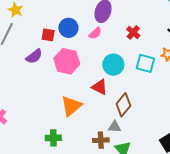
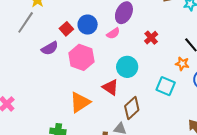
red square: (48, 35) -> (66, 29), turned 32
cyan square: (145, 63) -> (166, 86), moved

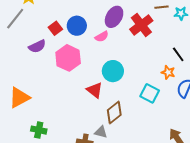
red cross: (151, 38) -> (141, 25), moved, size x1.6
orange triangle: (80, 102) -> (19, 98), moved

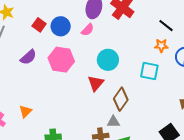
red square: (55, 28) -> (39, 25), moved
red triangle: (95, 90) -> (96, 83), turned 48
orange triangle: (19, 98) -> (25, 111), size x0.6

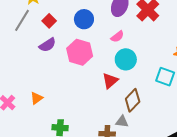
red square: (39, 25) -> (49, 21), moved
pink semicircle: (88, 30) -> (117, 37), moved

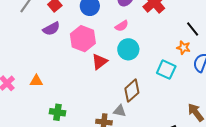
red triangle: (110, 81) -> (100, 62), moved
orange triangle: (36, 98) -> (36, 81), turned 32

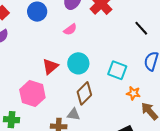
pink hexagon: (83, 39) -> (32, 94), moved
orange star: (184, 48) -> (133, 93), moved
cyan circle: (128, 49) -> (78, 63), moved

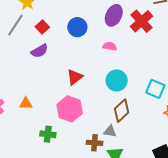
pink semicircle: (70, 29) -> (110, 46), turned -136
red triangle: (50, 66) -> (75, 77), moved

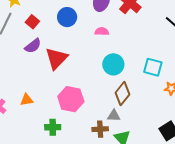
red triangle: (75, 77) -> (56, 58), moved, size x1.4

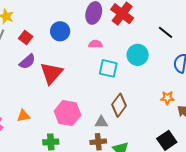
cyan circle: (113, 64) -> (138, 55), moved
cyan square: (153, 67) -> (108, 68), moved
gray triangle: (114, 116) -> (101, 122), moved

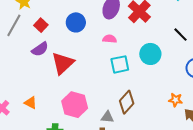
cyan square: (108, 68) -> (120, 64), turned -30
orange triangle: (23, 116) -> (31, 103), turned 32

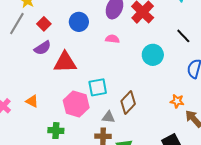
red triangle: (63, 63) -> (65, 62), turned 40
cyan square: (120, 64) -> (98, 87), moved

